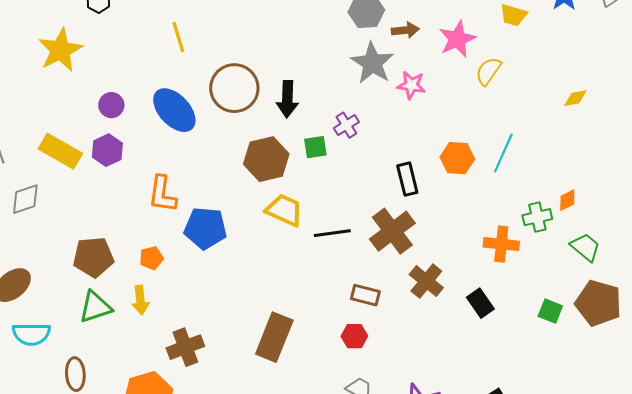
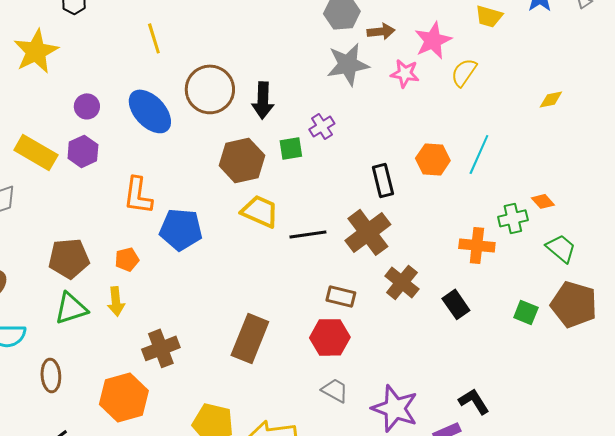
gray star: (372, 63) -> (348, 64), turned 30
pink star: (411, 85) -> (405, 73), moved
orange diamond: (567, 200) -> (543, 201), turned 75
red hexagon: (354, 336) -> (330, 337), size x1.5

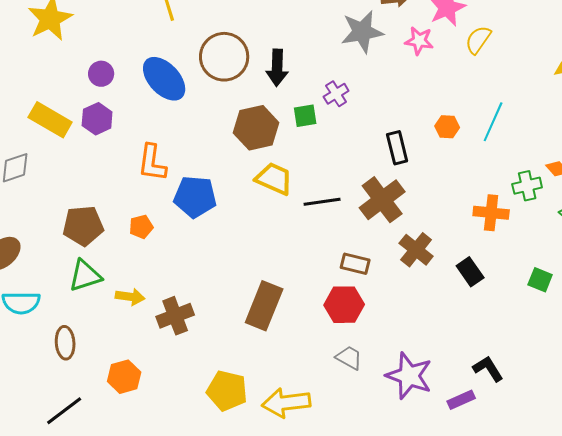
orange hexagon: (433, 159) -> (447, 127), size x0.7
yellow arrow: (116, 301) -> (130, 297), moved, turned -76
orange hexagon: (124, 397) -> (124, 377), moved, size x0.7

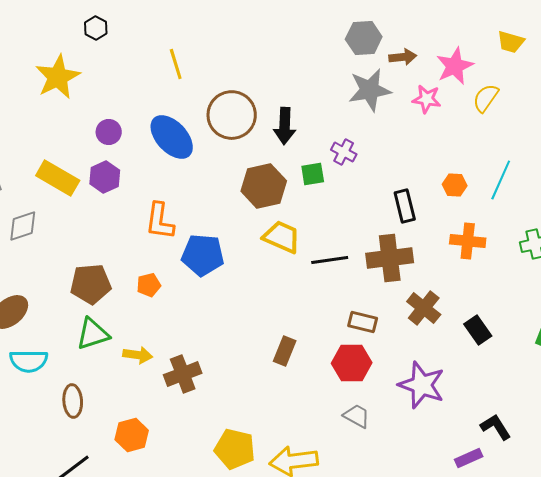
purple cross: (336, 94) -> (344, 152), turned -30
brown cross: (382, 200) -> (390, 258), turned 30
orange cross: (491, 213) -> (468, 241), moved
brown rectangle: (264, 306) -> (285, 351), moved, size x0.6
purple star: (409, 376) -> (422, 385), moved

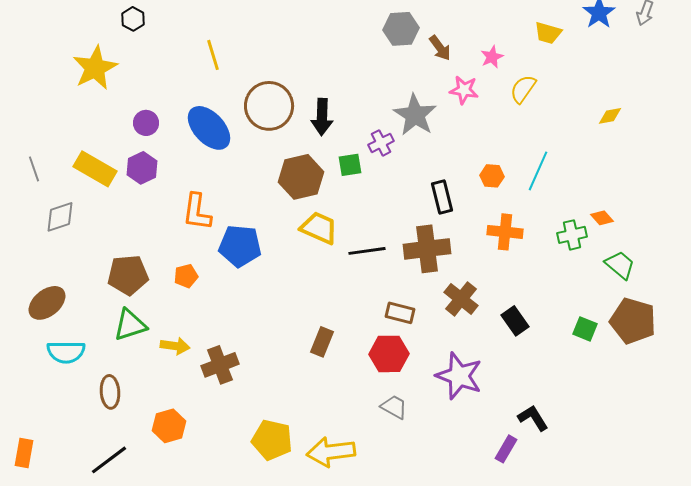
brown arrow: (403, 57) -> (440, 48), turned 60
pink star: (455, 66) -> (492, 57), size x0.6
gray star: (370, 90) -> (415, 115), moved, turned -30
purple cross: (344, 152) -> (381, 143), turned 35
purple rectangle: (469, 458) -> (506, 449), turned -36

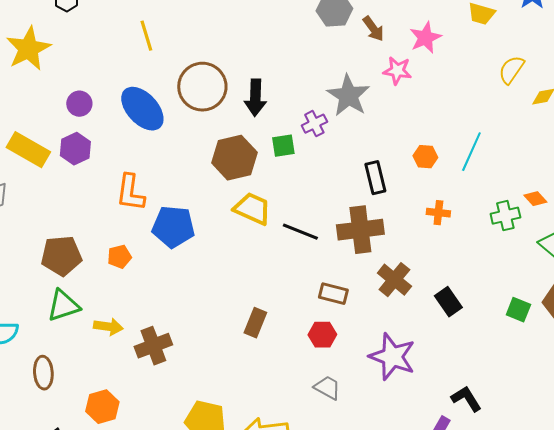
pink star: (492, 57) -> (425, 38), size x1.4
yellow semicircle: (523, 89) -> (511, 70), moved
orange cross: (505, 232) -> (438, 213), size x0.7
black line: (367, 251) -> (300, 232), turned 30
red hexagon: (389, 354) -> (322, 335), size x0.7

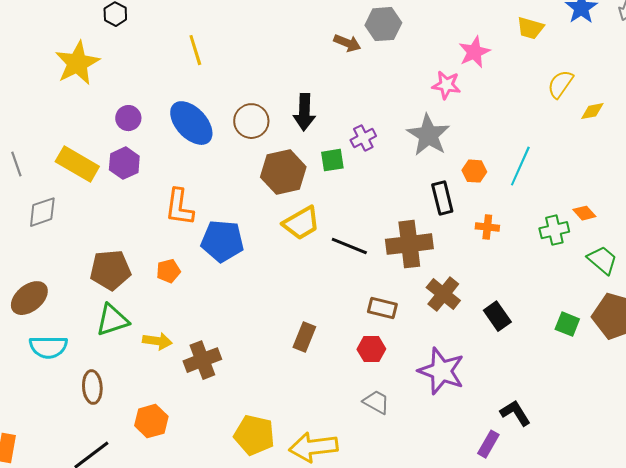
brown arrow: (373, 29) -> (347, 43), moved, turned -32
brown circle: (202, 87) -> (251, 121), moved, size x0.7
gray star: (348, 96) -> (428, 135), moved
black rectangle: (375, 178) -> (442, 198), moved
yellow trapezoid: (252, 209) -> (301, 223), turned 126

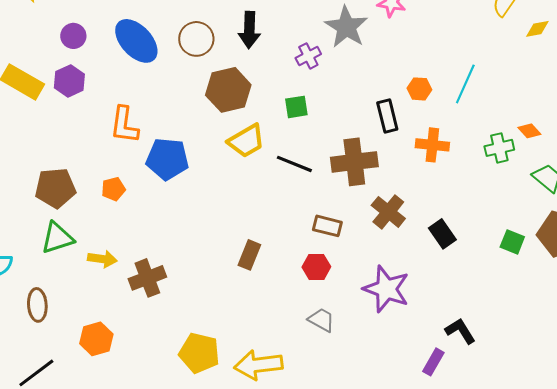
gray star: (428, 135) -> (346, 27), moved
green square: (332, 160) -> (296, 107), moved
orange cross: (487, 227) -> (432, 145), size x1.4

